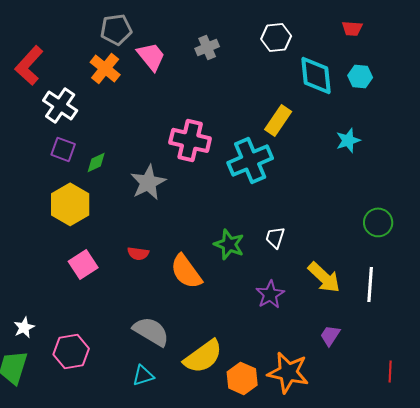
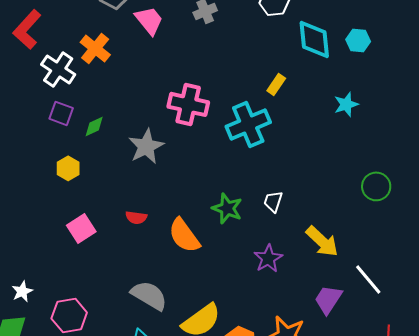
orange cross: (105, 68) -> (95, 48), moved
yellow rectangle: (278, 120) -> (276, 84), size x0.7
yellow hexagon: (70, 204) -> (68, 168), size x0.6
white line: (370, 284) -> (368, 279), moved, turned -44
purple trapezoid: (330, 335) -> (328, 299), size x1.4

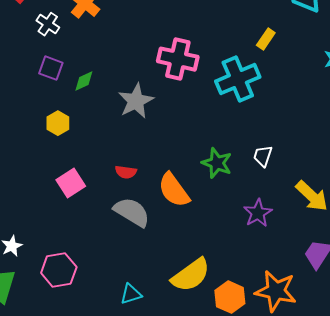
white cross: (58, 69) -> (48, 24), size x0.7
gray semicircle: (149, 295) -> (132, 212), moved

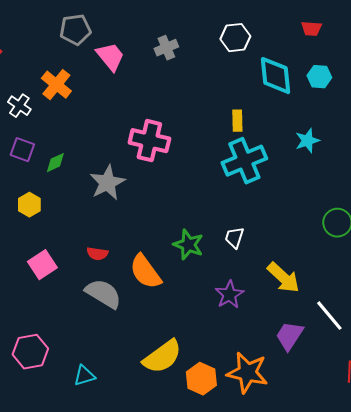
yellow rectangle: (266, 39) -> (237, 121), turned -35
cyan cross: (238, 79) -> (244, 161), moved
cyan triangle: (131, 294) -> (84, 376), moved

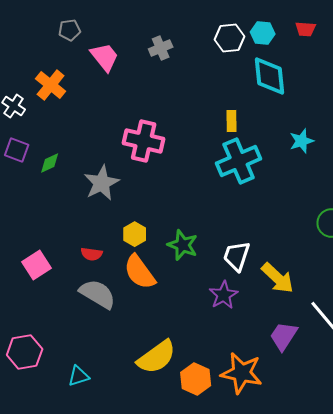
gray pentagon: (75, 30) -> (70, 30), size x0.7
cyan hexagon: (319, 77) -> (263, 33), moved
yellow hexagon: (29, 205) -> (135, 234), moved
white trapezoid: (234, 238) -> (237, 256), moved, size x1.4

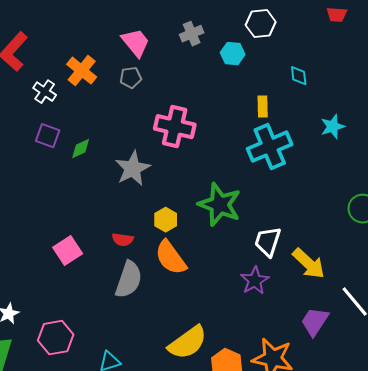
gray pentagon: (70, 30) -> (131, 78), moved
cyan hexagon: (263, 33) -> (233, 54), moved
cyan diamond: (270, 76) -> (299, 76), moved, size x0.5
green star: (183, 245) -> (220, 205), moved, size x1.4
gray semicircle: (98, 294) -> (129, 280), turned 78

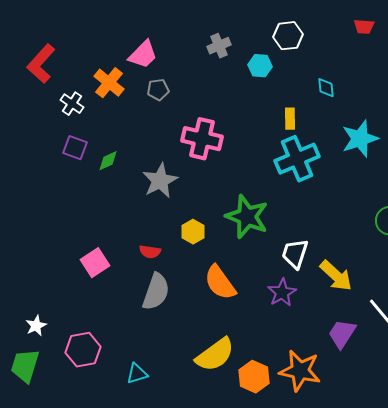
pink trapezoid: (136, 43) -> (143, 55), moved, turned 84
cyan star: (333, 127) -> (360, 139), size x1.5
orange semicircle: (171, 258) -> (220, 283), moved

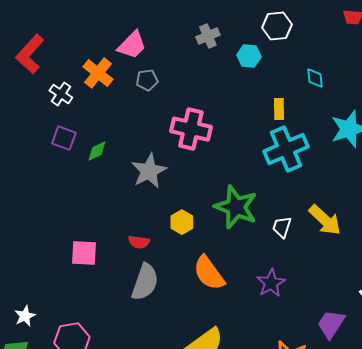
white trapezoid: (295, 254) -> (282, 227), moved, size x0.7
pink square: (95, 263) -> (84, 253), turned 36
yellow arrow: (336, 276) -> (325, 220), moved

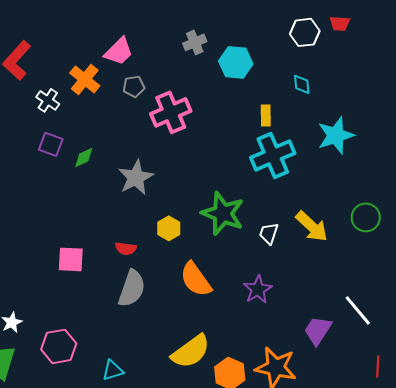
white hexagon: (277, 26) -> (305, 32), moved
cyan hexagon: (249, 56) -> (236, 62), size x1.4
pink cross: (191, 129) -> (171, 112), moved, turned -36

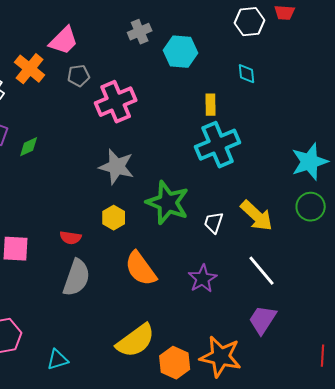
cyan star: (336, 135) -> (310, 162), moved
gray star: (136, 177) -> (117, 167), moved, turned -30
white line: (358, 310) -> (262, 271), moved

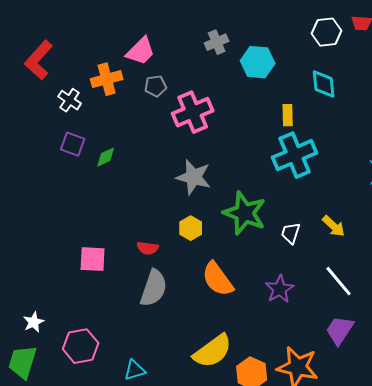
orange cross: (30, 69) -> (107, 79), turned 36
cyan diamond: (247, 74) -> (324, 84), size x1.4
yellow arrow: (257, 216) -> (334, 226), size x0.7

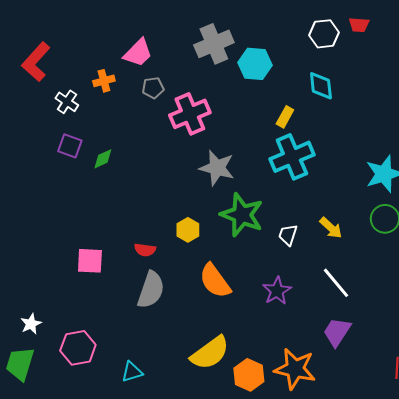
gray cross: (217, 42) -> (214, 44), size x1.6
orange cross: (107, 79) -> (104, 81), size x0.7
yellow rectangle: (288, 115) -> (285, 117), turned 30
gray star: (194, 177) -> (217, 168), moved

